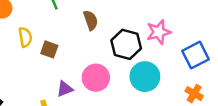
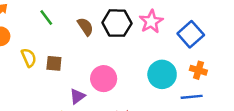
black hexagon: (126, 44) -> (117, 23), moved
cyan circle: (145, 77) -> (162, 74), moved

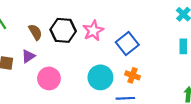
purple triangle: (77, 96) -> (28, 56), moved

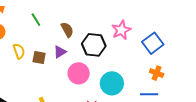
black hexagon: (63, 30) -> (94, 45), moved
cyan circle: (100, 77) -> (112, 83), moved

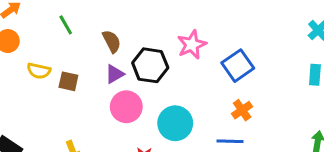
yellow semicircle: (19, 51) -> (39, 71), turned 119
purple triangle: (60, 52) -> (115, 74), moved
orange cross: (157, 73) -> (242, 110), turned 32

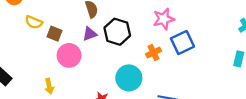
pink star: (192, 45) -> (164, 19), moved
pink circle: (126, 107) -> (69, 55), moved
orange cross: (242, 110) -> (154, 53), moved

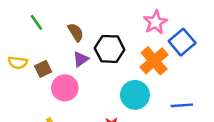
brown square: (55, 34) -> (43, 69), turned -32
orange cross: (154, 53) -> (154, 61), size x1.6

